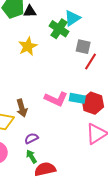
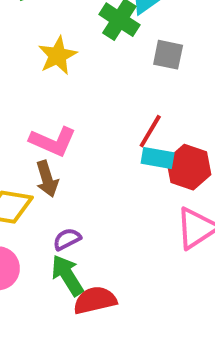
red line: (91, 62) -> (150, 131), moved
pink L-shape: (56, 99) -> (53, 141), moved
green arrow: (31, 156) -> (67, 275), size x1.5

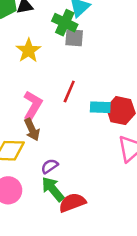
gray square: (168, 55) -> (74, 38), moved
red line: (150, 131) -> (69, 92), moved
pink L-shape: (53, 141) -> (33, 105), turned -76

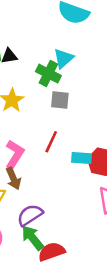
gray square: (74, 38) -> (60, 100), moved
purple semicircle: (50, 166) -> (30, 215), size x1.5

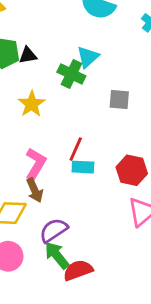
gray square: (60, 100) -> (119, 100), moved
cyan rectangle: (82, 158) -> (83, 167), moved

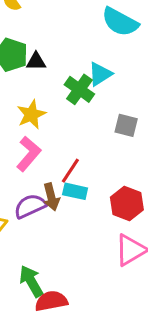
pink L-shape: (36, 164) -> (29, 154), moved
brown arrow: (35, 190) -> (51, 197), moved
purple semicircle: (54, 230) -> (30, 206), moved

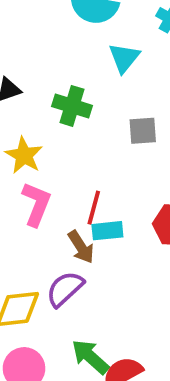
cyan triangle: (100, 74) -> (124, 58), moved
purple semicircle: (30, 206) -> (65, 289), moved

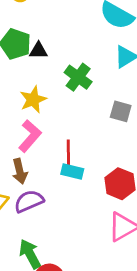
red line: (94, 208) -> (68, 152), turned -35
brown arrow: (81, 247) -> (20, 171), moved

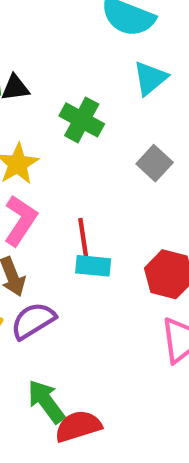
gray square: (121, 111) -> (155, 163), turned 35

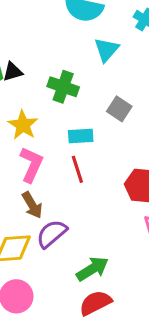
cyan rectangle: (93, 266) -> (81, 136), moved
green arrow: (46, 402) -> (92, 269), moved, turned 104

